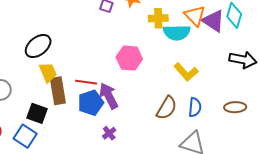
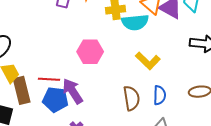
blue pentagon: (91, 103) -> (55, 100), turned 30
brown semicircle: (167, 108) -> (131, 98), turned -35

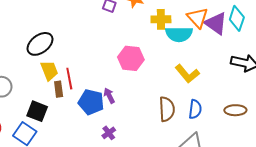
red line: (49, 79) -> (69, 79), moved, turned 70
brown rectangle: (22, 90) -> (59, 89), size x0.6
purple arrow: (73, 91) -> (109, 96), size x0.6

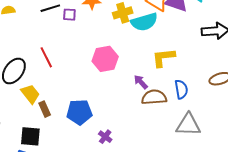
yellow L-shape: (187, 74) -> (163, 58), turned 140
red line: (69, 79) -> (46, 57), moved
purple arrow: (109, 96) -> (141, 82), moved
brown semicircle: (167, 109) -> (154, 97), turned -75

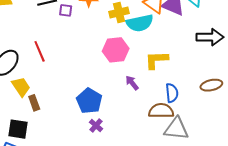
pink hexagon: (105, 59) -> (116, 50), moved
brown semicircle: (154, 97) -> (161, 111), moved
blue pentagon: (79, 112) -> (89, 101), moved, turned 30
purple cross: (105, 137) -> (96, 125), moved

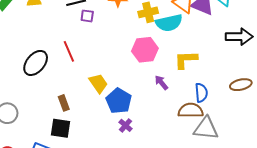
purple square: (66, 10) -> (87, 16), moved
yellow trapezoid: (21, 87) -> (98, 83), moved
black square: (18, 129) -> (61, 128), moved

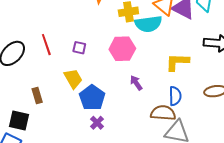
purple square: (87, 16) -> (79, 48), moved
yellow L-shape: (186, 60) -> (177, 62), moved
black square: (61, 128) -> (19, 120), moved

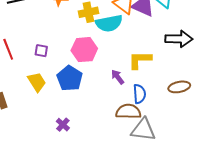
purple arrow: (136, 83) -> (118, 77), moved
blue pentagon: (92, 98) -> (70, 78), moved

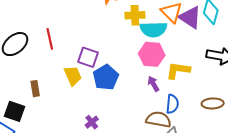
pink hexagon: (84, 50) -> (152, 54), moved
purple square: (41, 51) -> (88, 57), moved, size x1.5

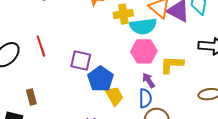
yellow trapezoid: (73, 76) -> (114, 96), moved
blue semicircle: (172, 104) -> (145, 98), moved

